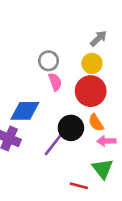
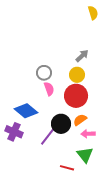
blue diamond: (25, 111) -> (26, 111), turned 40
orange semicircle: (96, 123) -> (80, 120), turned 88

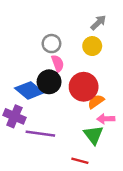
red circle: (76, 96) -> (84, 87), moved
black circle: (61, 124) -> (49, 82), moved
purple line: (49, 135) -> (40, 134), moved, turned 60
green triangle: (85, 155) -> (93, 135), moved

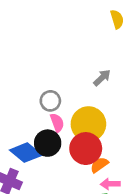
yellow circle: (92, 46) -> (88, 124), moved, size x1.6

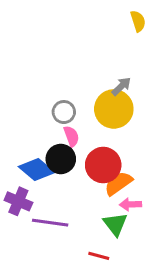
yellow circle: (88, 124) -> (114, 109), moved
orange semicircle: (99, 165) -> (118, 183), size x1.4

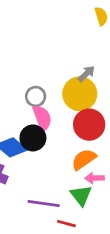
pink semicircle: (71, 136) -> (42, 118), size x1.4
red circle: (103, 165) -> (89, 125), moved
purple line: (50, 223) -> (44, 204), moved

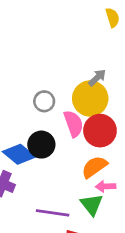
pink semicircle: (42, 118) -> (73, 124), moved

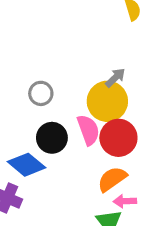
gray circle: (44, 101) -> (41, 93), moved
black circle: (41, 145) -> (52, 138), moved

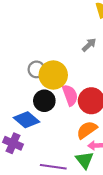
gray arrow: (115, 78) -> (89, 45), moved
yellow circle: (107, 101) -> (53, 75), moved

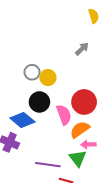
yellow circle: (53, 75) -> (48, 78), size x0.6
pink semicircle: (70, 95) -> (64, 115), moved

